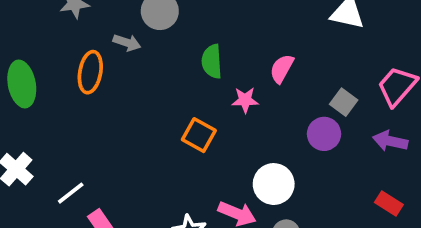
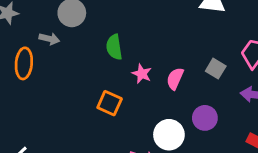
pink semicircle: (282, 69) -> (175, 79), moved
pink star: (245, 100) -> (142, 74), turned 30
purple circle: (324, 134) -> (205, 118), moved

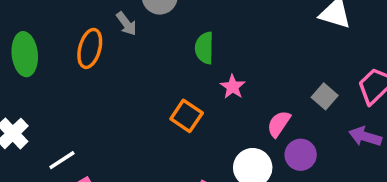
gray arrow: (49, 39) -> (126, 24), turned 30
pink semicircle: (175, 79) -> (279, 124), moved

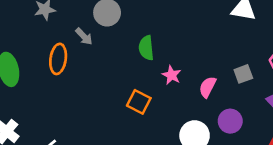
gray square: (325, 96) -> (243, 74), turned 36
pink semicircle: (279, 124) -> (208, 87), moved

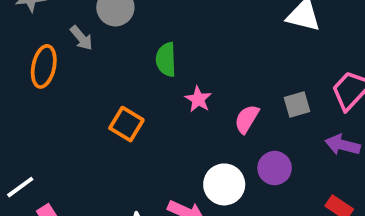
orange square: (139, 102) -> (126, 124), moved

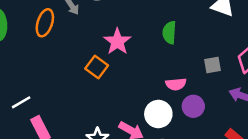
green semicircle: (166, 60) -> (169, 33), moved
pink star: (198, 99) -> (117, 42), moved, size x1.5
pink semicircle: (247, 119) -> (176, 84), moved, turned -132

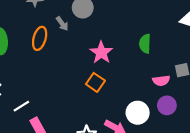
orange square: (97, 67) -> (95, 82), moved
pink semicircle: (176, 84) -> (161, 81), moved

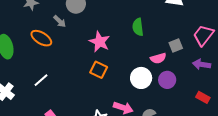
orange ellipse: (40, 38) -> (41, 38), turned -65
white line: (21, 106) -> (41, 80), moved
white circle: (138, 113) -> (141, 78), moved

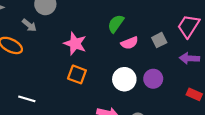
green semicircle: (138, 27) -> (116, 24), turned 48
pink semicircle: (158, 58) -> (130, 43), moved
white line: (41, 80) -> (27, 99), moved, turned 63

